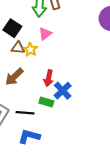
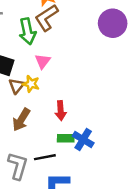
brown triangle: (18, 48) -> (17, 86), turned -40
blue cross: (63, 91) -> (83, 140), moved

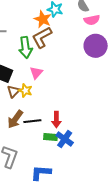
red arrow: (61, 111) -> (56, 120), moved
black line: (45, 157) -> (32, 121), moved

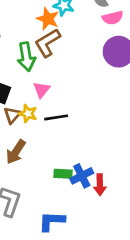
red arrow: (56, 120) -> (100, 185), moved
black line: (32, 121) -> (56, 117), moved
blue cross: (65, 139) -> (82, 176), turned 30

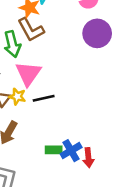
brown L-shape: (47, 43) -> (31, 30), turned -84
pink triangle: (42, 90) -> (28, 74), size x1.6

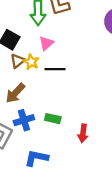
pink triangle: (28, 74) -> (46, 43), size x0.6
blue cross: (71, 151) -> (24, 120), moved

